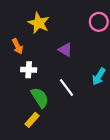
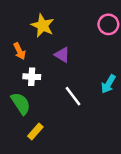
purple triangle: (65, 50) -> (62, 55), moved
green semicircle: (40, 98) -> (21, 104), moved

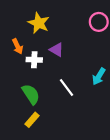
white cross: (32, 77) -> (34, 60), moved
green semicircle: (21, 104) -> (31, 94), moved

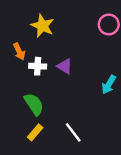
purple triangle: (56, 50) -> (65, 66), moved
white line: (66, 88) -> (73, 132), moved

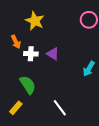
yellow rectangle: (35, 132) -> (16, 108), moved

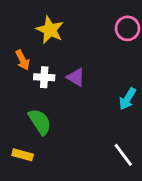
yellow rectangle: (16, 108) -> (23, 155), turned 64
white line: (60, 108) -> (123, 155), moved

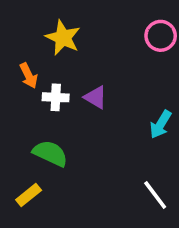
green semicircle: (40, 122) -> (50, 153), turned -32
yellow rectangle: (23, 155) -> (29, 195), turned -54

